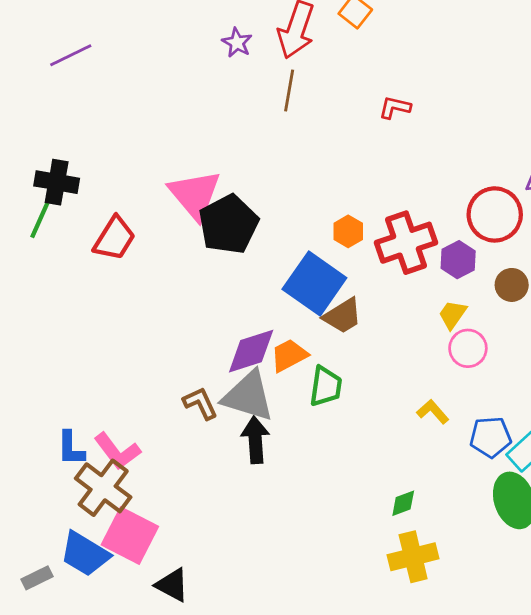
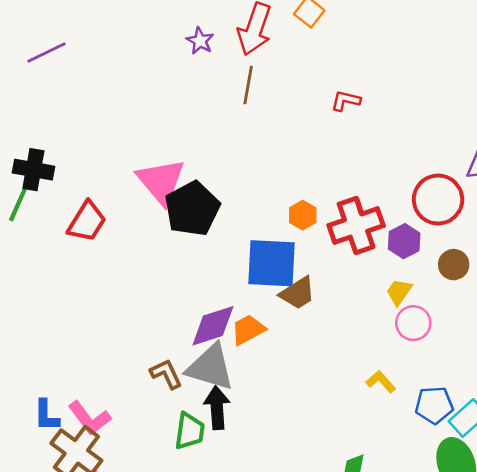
blue square: (314, 284) -> (272, 263), turned -32
green trapezoid: (326, 386) -> (190, 431), moved

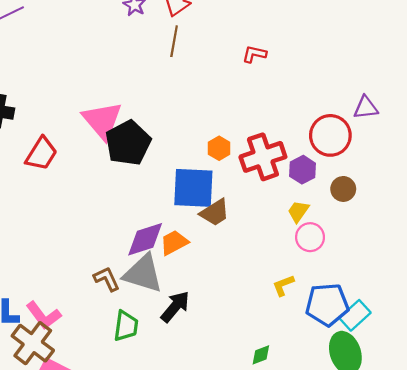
yellow L-shape: (381, 382) -> (283, 285), turned -70
blue pentagon: (434, 405) -> (327, 305), size x1.4
black arrow: (217, 408) -> (175, 307), moved, turned 44

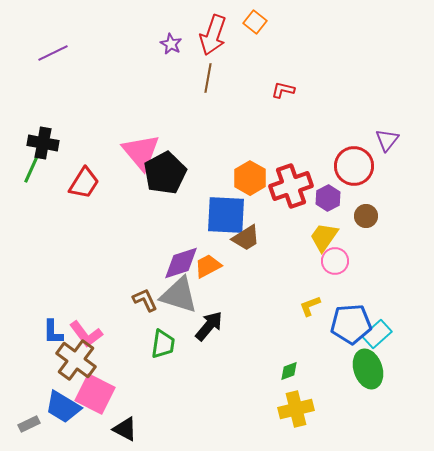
purple triangle: (366, 108) -> (387, 140), turned -45
orange hexagon: (219, 148) -> (250, 178), size x1.5
yellow trapezoid: (298, 211) -> (324, 237), size x1.4

